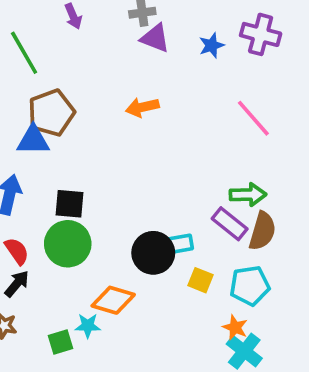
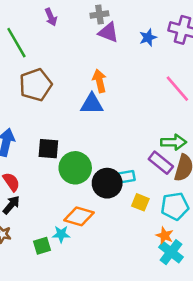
orange arrow: (142, 107) -> (99, 81), turned 90
blue triangle: (33, 140) -> (92, 104), moved
green circle: (68, 244) -> (75, 168), moved

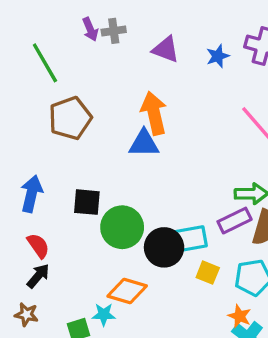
gray cross: (99, 15) -> (114, 31), moved
orange arrow: (99, 81) -> (154, 113), size x1.4
purple rectangle: (161, 163) -> (235, 221), turned -65
cyan rectangle: (126, 177) -> (189, 239), size x1.5

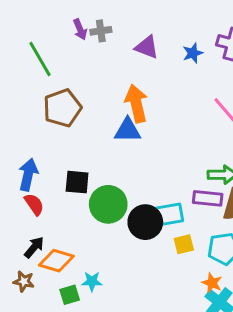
purple rectangle: (235, 221) -> (208, 198), turned 32
red semicircle: (38, 246) -> (34, 204), moved
yellow square: (208, 273) -> (184, 244), turned -36
orange diamond: (127, 291) -> (56, 261), moved

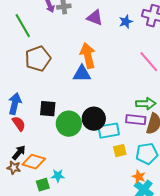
black circle: (145, 222) -> (94, 119), moved
brown star: (24, 281) -> (14, 168), moved

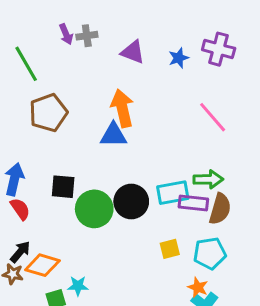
cyan rectangle: (109, 131) -> (173, 193), moved

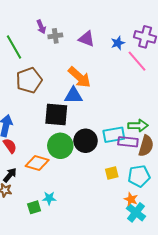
gray cross: (87, 36) -> (55, 36), moved
orange arrow: (122, 108) -> (79, 77), turned 145
pink line: (213, 117) -> (137, 61), moved
black square: (63, 187) -> (56, 115), moved, size x1.4
orange diamond: (42, 265) -> (37, 163), moved

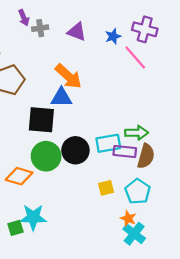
cyan pentagon: (139, 176) -> (138, 191), turned -30
cyan star: (49, 198) -> (33, 217), size x1.6

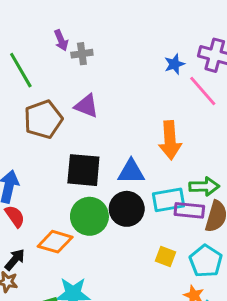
purple triangle: (77, 32) -> (86, 106), moved
orange arrow: (68, 76) -> (170, 140), moved, turned 44
blue triangle: (61, 97) -> (131, 172), moved
yellow square: (106, 188) -> (165, 257), turned 35

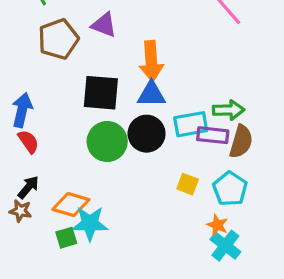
orange arrow: (170, 140) -> (151, 61), moved
orange diamond: (55, 242) -> (71, 205), moved

